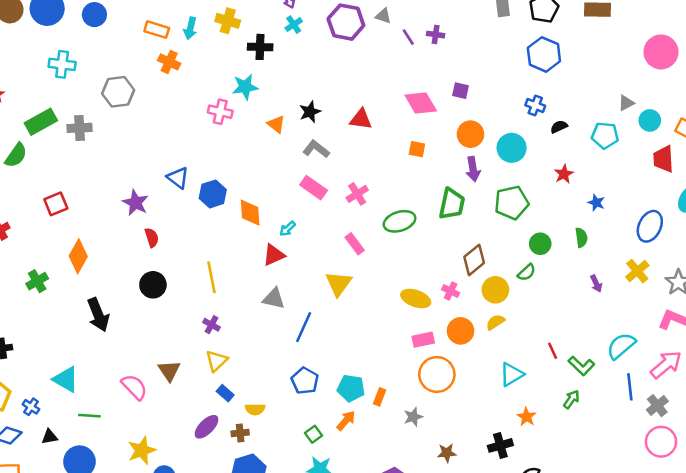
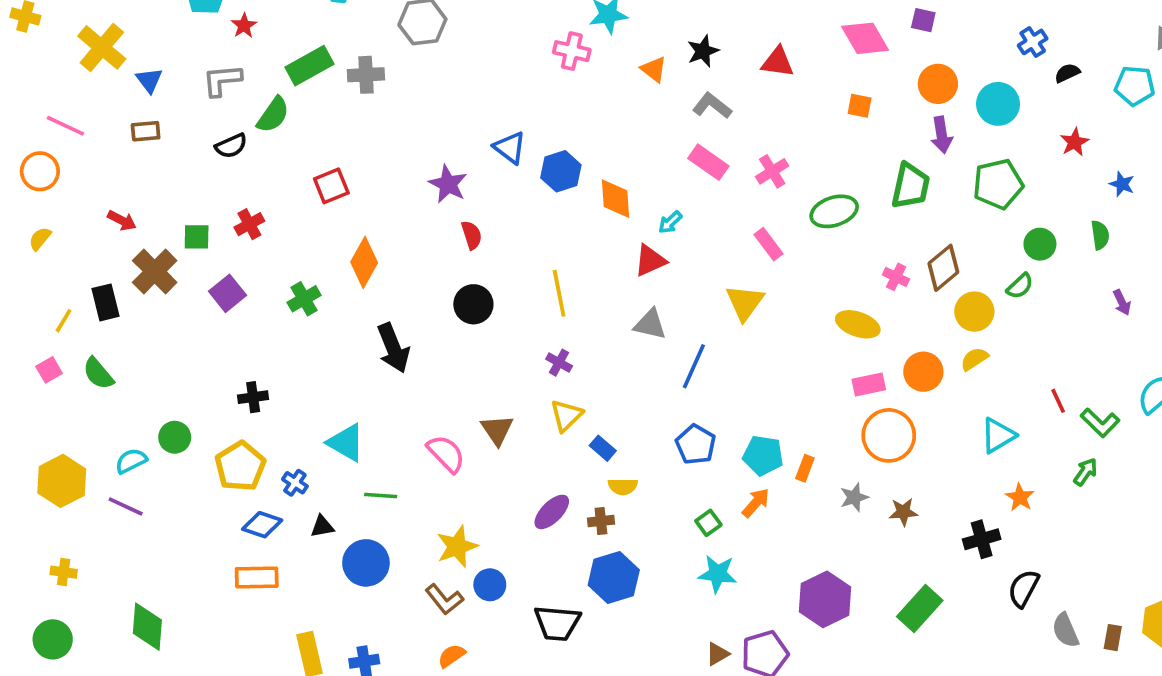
blue cross: (535, 106) -> (1033, 42), turned 36
pink cross: (451, 291) -> (896, 277), moved
blue rectangle: (225, 393) -> (603, 448), moved
brown star: (447, 453) -> (903, 512), moved

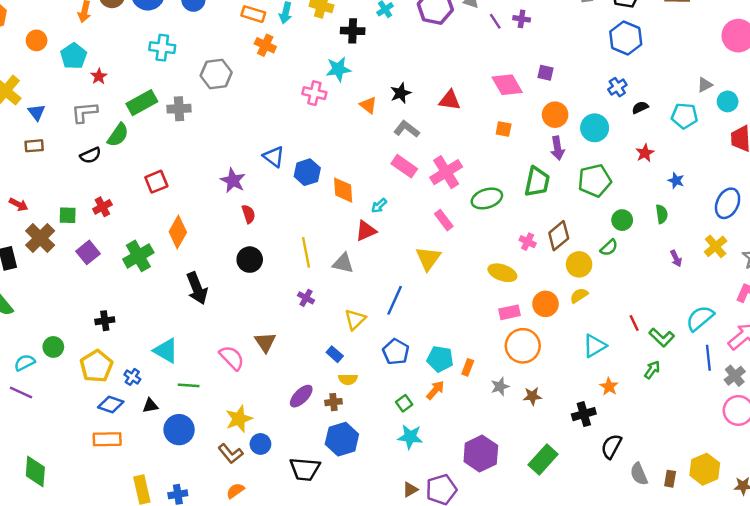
pink cross: (772, 171) -> (446, 172), size x1.5
green cross: (304, 299) -> (138, 256), size x1.4
gray triangle: (650, 324) -> (343, 263), moved
yellow triangle: (566, 415) -> (355, 319), moved

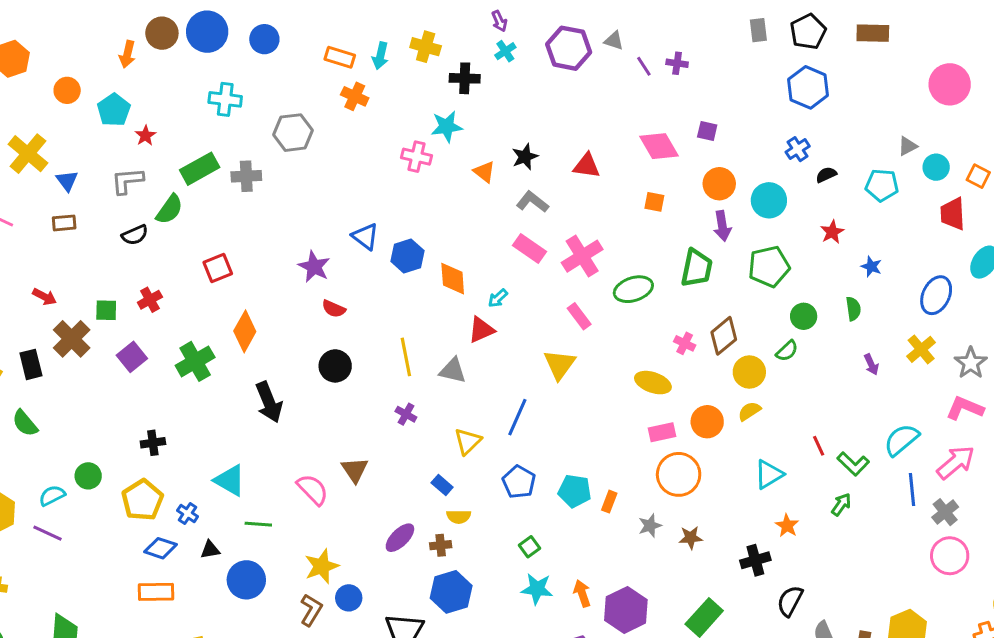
red semicircle: (248, 214) -> (334, 309), turned 132
orange arrow: (435, 390) -> (582, 593), moved, turned -60
brown L-shape: (231, 454) -> (311, 610), turned -110

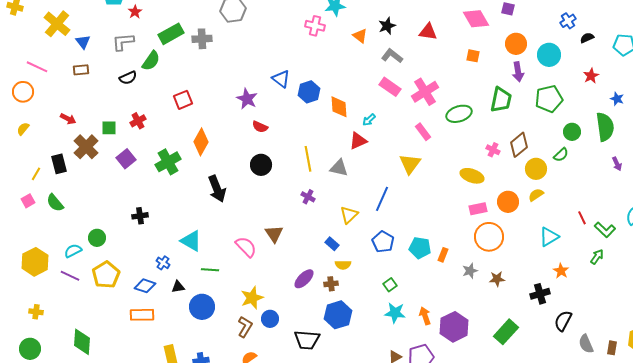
green semicircle: (853, 309) -> (605, 127), size x1.8
yellow pentagon: (142, 500) -> (106, 275), moved

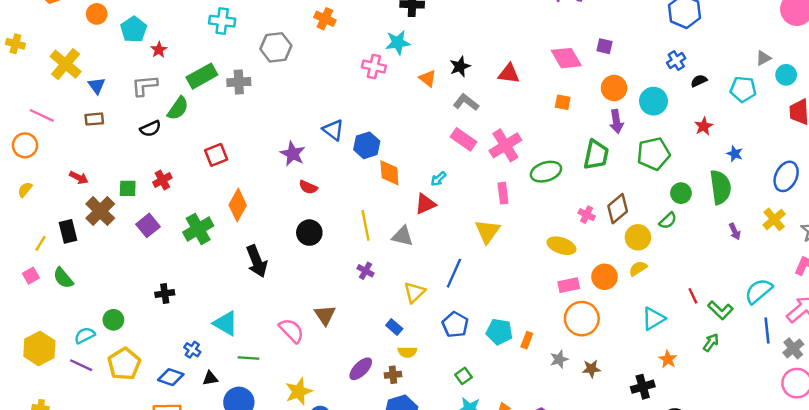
orange diamond: (339, 107) -> (389, 173), moved
pink rectangle: (423, 132) -> (503, 193), turned 30

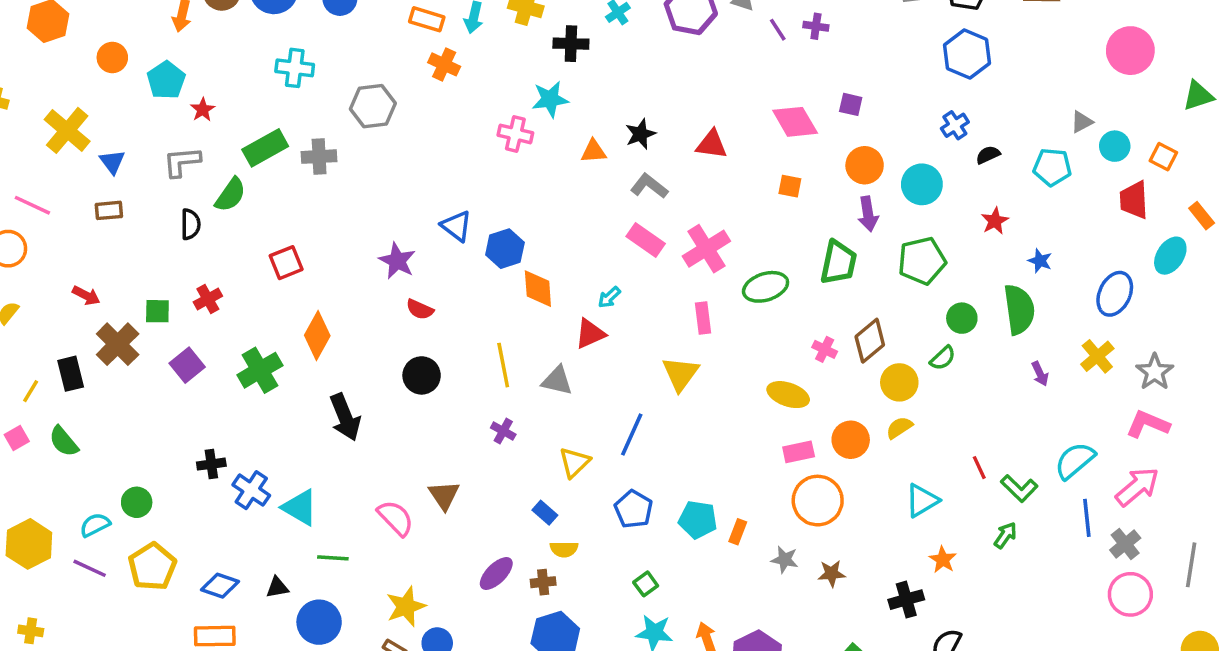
orange triangle: (428, 78) -> (594, 151), turned -42
black semicircle: (150, 129) -> (190, 224), turned -66
blue cross: (192, 350) -> (251, 490), moved, size x1.5
gray star: (559, 359) -> (785, 560), turned 30

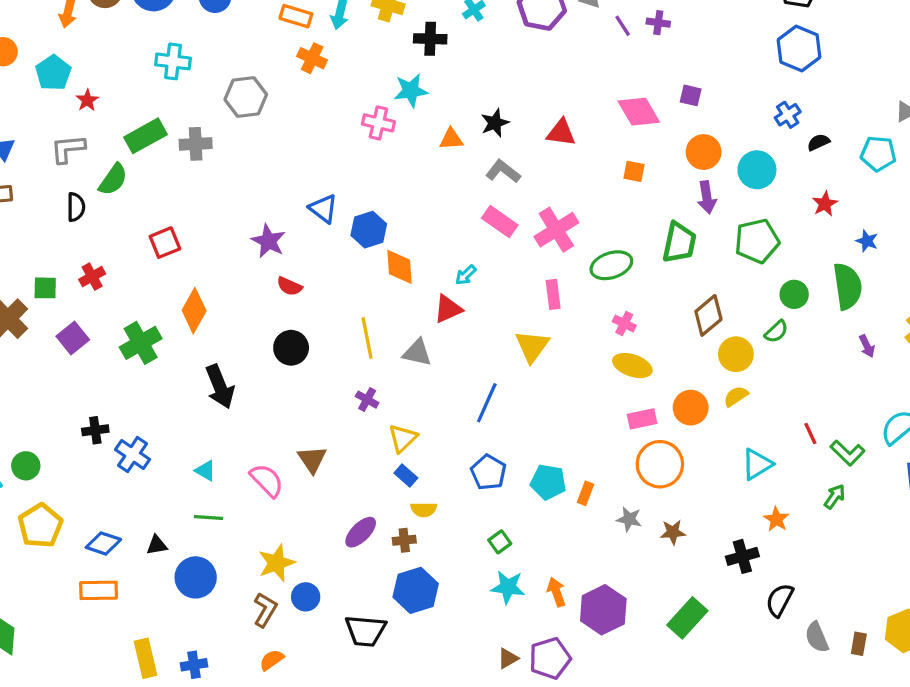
pink cross: (825, 349) -> (624, 323), moved
yellow triangle: (574, 462) -> (403, 438), moved
cyan triangle: (300, 507) -> (205, 471), moved, size x0.6

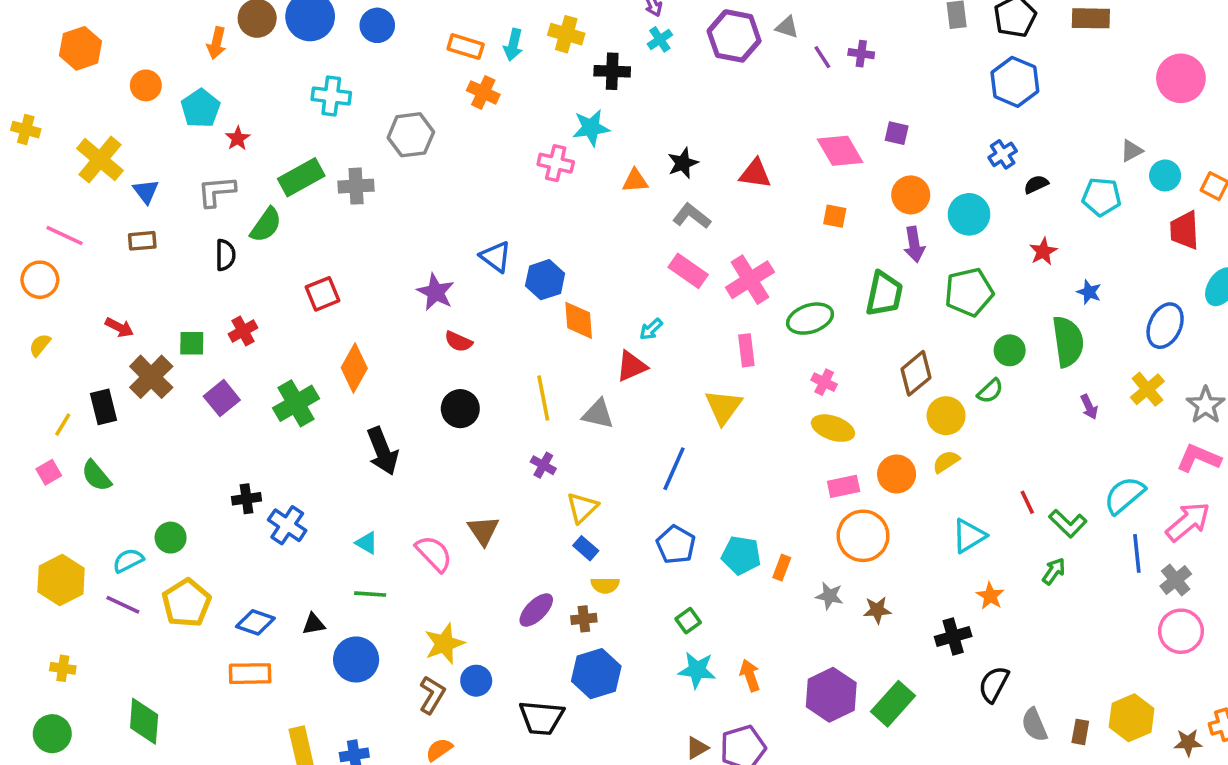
purple hexagon: (603, 610) -> (831, 695), moved

